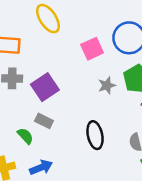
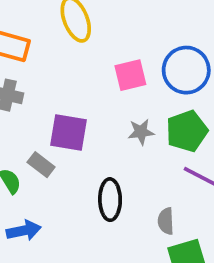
purple square: (45, 87) -> (69, 133), moved, turned 32

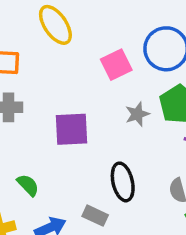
gray rectangle: (41, 165) -> (95, 216), moved

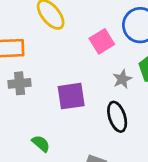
black ellipse: (123, 182) -> (117, 117), moved

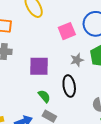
green semicircle: (41, 144) -> (44, 96), moved

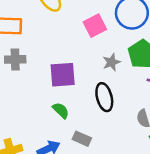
green semicircle: (44, 96) -> (61, 110), moved

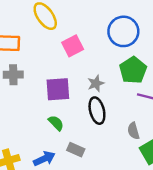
pink square: (95, 26) -> (73, 46), moved
gray star: (112, 62) -> (96, 83), moved

